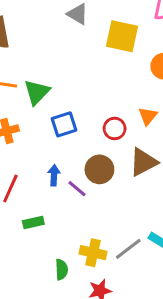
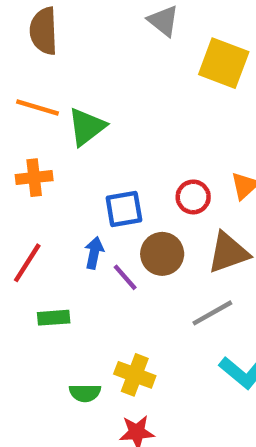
blue square: (64, 124) -> (124, 209), moved
gray line: (128, 249) -> (212, 313), moved
green semicircle: (62, 269) -> (85, 393), turned 84

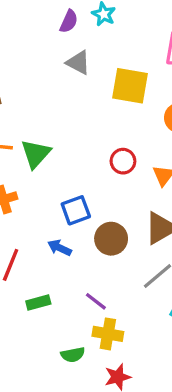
red circle: (193, 197) -> (123, 161), moved
blue arrow: (94, 253) -> (60, 248), turned -65
purple line: (125, 277) -> (96, 301), moved

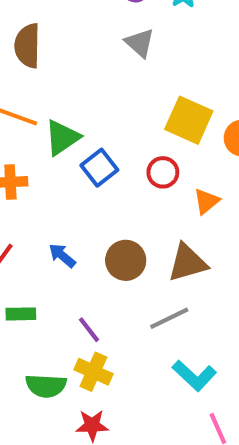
yellow square: (130, 86) -> (189, 120), moved
blue square: (76, 210) -> (99, 168), moved, turned -32
green semicircle: (73, 355) -> (46, 386), size x1.4

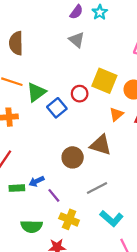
red circle: (163, 172) -> (80, 94), moved
orange triangle: (206, 201) -> (116, 114), moved
blue arrow: (62, 256) -> (37, 181), moved, turned -64
brown triangle: (187, 263) -> (101, 145), moved, turned 35
yellow cross: (93, 372) -> (69, 219), moved

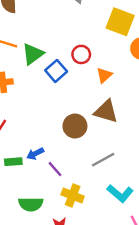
yellow square: (104, 81) -> (120, 22), moved
orange triangle: (116, 114) -> (104, 75), moved

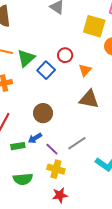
brown circle: (75, 126) -> (43, 113), moved
gray line: (103, 160) -> (77, 143), moved
yellow cross: (73, 195) -> (56, 169), moved
green semicircle: (31, 204) -> (23, 179), moved

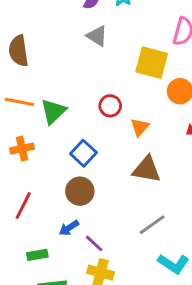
blue square: (46, 70) -> (83, 153), moved
gray line: (77, 143) -> (152, 225), moved
green rectangle: (18, 146) -> (37, 255), moved

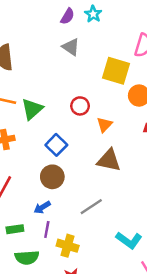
gray line: (152, 225) -> (91, 207), moved
purple line: (94, 243) -> (47, 230), moved, turned 56

